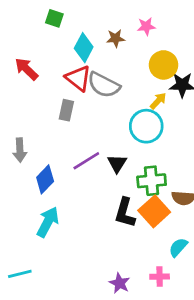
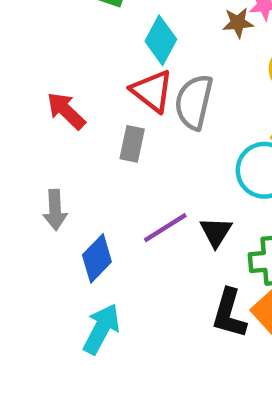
brown star: (116, 38) -> (238, 23), moved
red arrow: (26, 69) -> (66, 111), moved
gray semicircle: (104, 85) -> (194, 102), turned 76

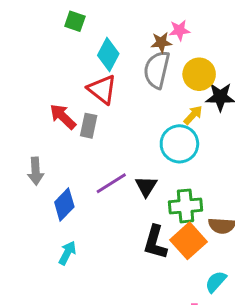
gray semicircle: (194, 102) -> (157, 70), moved
red arrow: (66, 111) -> (63, 117), moved
cyan arrow: (101, 329) -> (67, 253), size x0.7

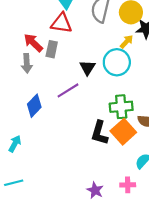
red triangle: (102, 89) -> (61, 23), turned -30
gray arrow: (36, 171) -> (27, 63), moved
black triangle: (146, 186) -> (88, 68), moved
cyan arrow: (67, 253) -> (15, 144), moved

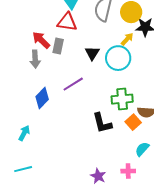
black triangle: (88, 68) -> (92, 53), moved
orange square: (123, 132) -> (133, 122), moved, size x0.7
black L-shape: (99, 133) -> (102, 123), turned -30

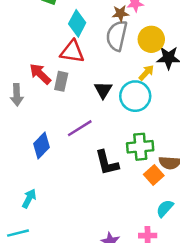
gray arrow: (35, 59) -> (17, 95), moved
black L-shape: (102, 123) -> (107, 163), moved
cyan arrow: (24, 133) -> (29, 199), moved

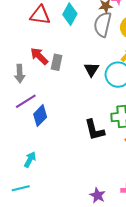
red triangle: (72, 52) -> (40, 15), moved
purple line: (80, 128) -> (26, 101), moved

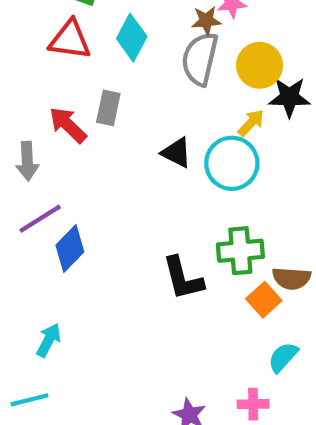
gray rectangle: (57, 62) -> (108, 108), moved
black triangle: (91, 69) -> (176, 153), turned -35

